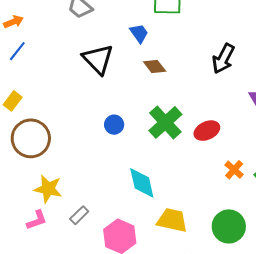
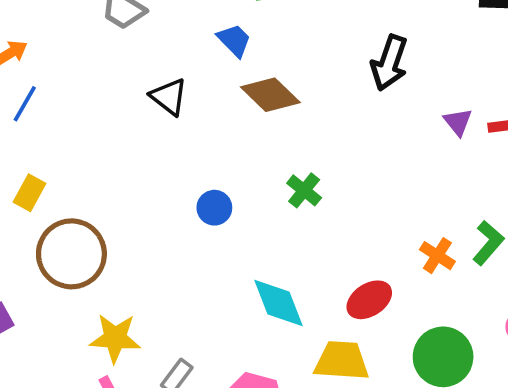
black triangle: (98, 59) -> (169, 97), size x0.7
brown diamond: (155, 66) -> (270, 95), size x1.4
green cross: (165, 122) -> (304, 190), size x0.6
red ellipse: (207, 131) -> (369, 300), moved

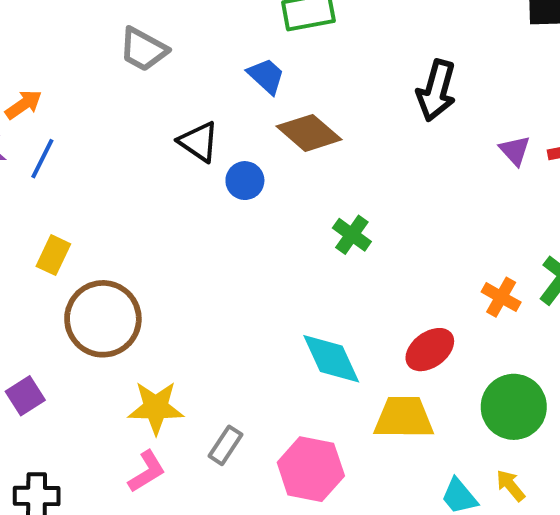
blue circle: (214, 208) -> (245, 181), moved

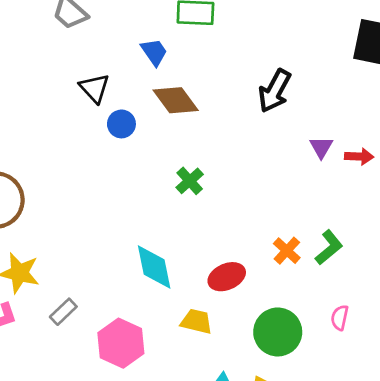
yellow trapezoid: (404, 418) -> (197, 321), size x0.7

